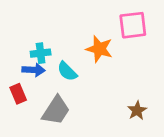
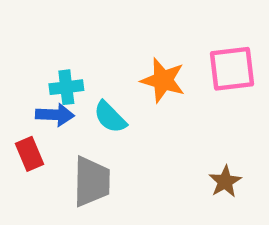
pink square: (133, 25) -> (232, 69), moved
gray trapezoid: (56, 110) -> (92, 182), turned -32

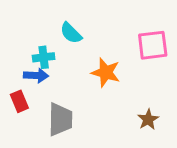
orange star: (163, 80) -> (106, 72), moved
cyan semicircle: (110, 117) -> (71, 33), moved

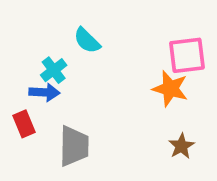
cyan cross: (44, 57) -> (54, 70), turned -30
orange star: (106, 72) -> (170, 89), moved

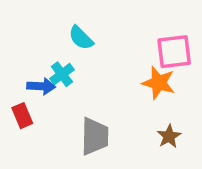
cyan cross: (54, 70) -> (62, 74), moved
gray trapezoid: (74, 146) -> (95, 136), moved

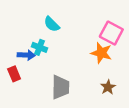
pink square: (174, 52) -> (111, 33), turned 35
cyan cross: (62, 74) -> (39, 47), turned -32

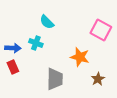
orange star: (101, 53) -> (80, 57), moved
blue arrow: (26, 55) -> (13, 48), moved

